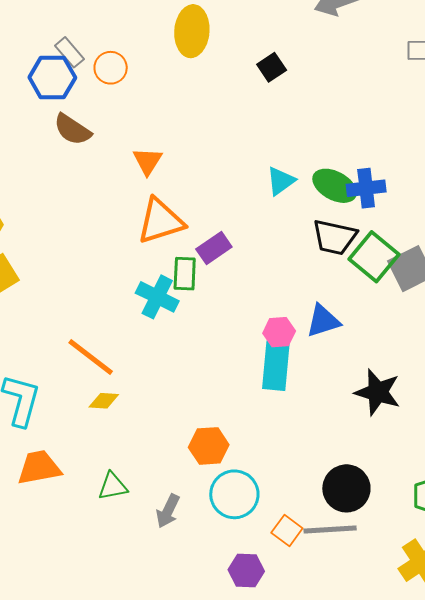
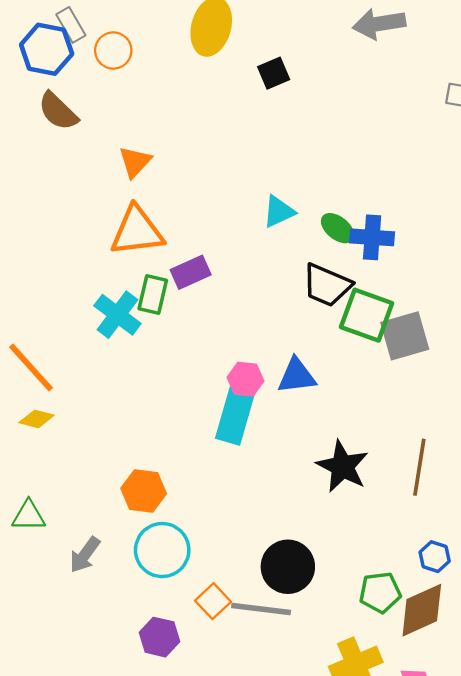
black square: (272, 67) -> (274, 73), moved
green ellipse: (335, 186) -> (338, 228), size x0.7
green square: (374, 257) -> (367, 315), turned -30

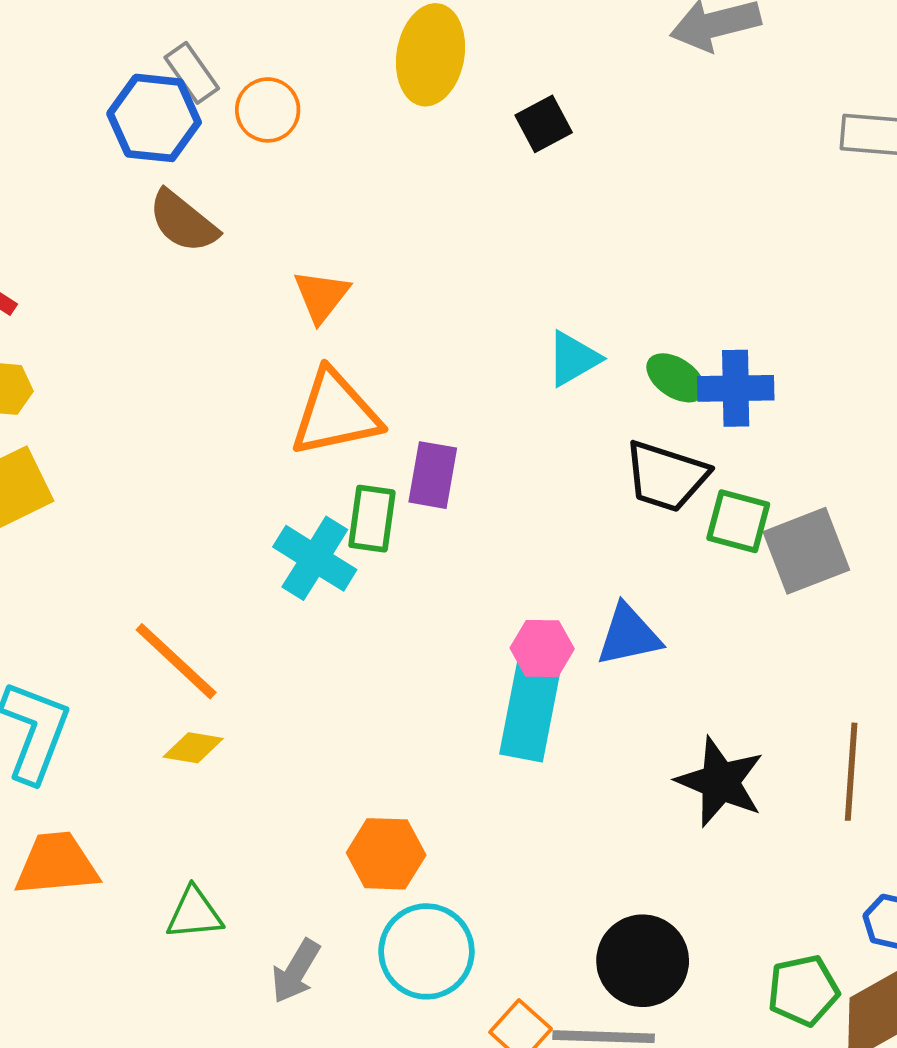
purple rectangle: (191, 272) -> (433, 475), turned -51
green square: (367, 315) -> (738, 521), size x0.7

